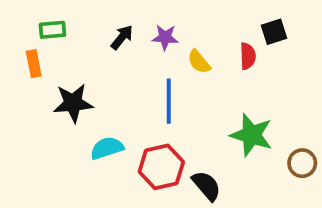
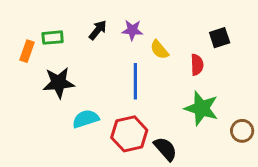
green rectangle: (52, 30) -> (53, 38), moved
black square: (274, 32) -> (220, 38), moved
red semicircle: (248, 56) -> (197, 65), moved
orange rectangle: (34, 64) -> (27, 51), turned 30

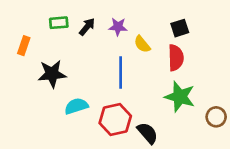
green rectangle: (53, 38) -> (59, 23), moved
black square: (220, 38) -> (180, 28), moved
red semicircle: (197, 65) -> (176, 58), size x1.4

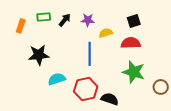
yellow semicircle: (142, 44) -> (106, 33), turned 112
orange rectangle: (24, 46) -> (21, 26), moved
red semicircle: (176, 58) -> (131, 43), turned -90
black semicircle: (148, 133) -> (110, 99), turned -30

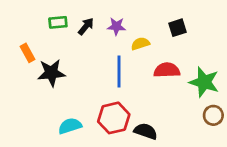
orange rectangle: (21, 26) -> (27, 53), moved, turned -48
red semicircle: (131, 43) -> (167, 70), moved
green star: (134, 72) -> (204, 82), moved
cyan semicircle: (57, 79) -> (70, 126), moved

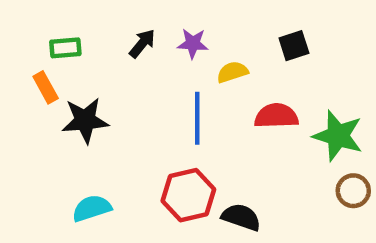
green rectangle: (58, 22) -> (65, 48), moved
cyan semicircle: (70, 126) -> (92, 208), moved

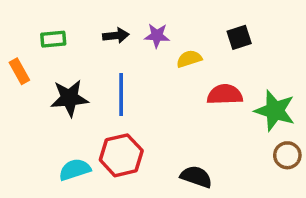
black arrow: (142, 43) -> (116, 36), turned 45
orange rectangle: (46, 87) -> (19, 71), moved
blue line: (197, 118) -> (121, 95), moved
red hexagon: (188, 195) -> (121, 155), moved

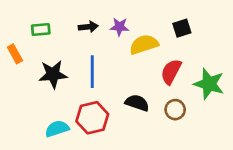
yellow semicircle: (189, 59) -> (144, 44), size x1.5
red semicircle: (225, 95) -> (171, 72), turned -60
brown circle: (287, 155) -> (175, 110), moved
black semicircle: (196, 177) -> (137, 103), moved

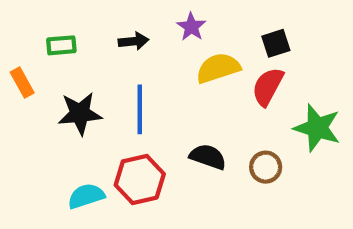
purple star: (119, 27) -> (191, 27), moved, turned 30
red semicircle: (171, 72) -> (268, 87), moved

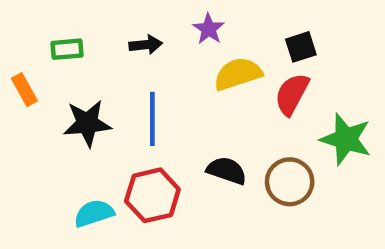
brown circle: (266, 167) -> (290, 182), size x1.4

